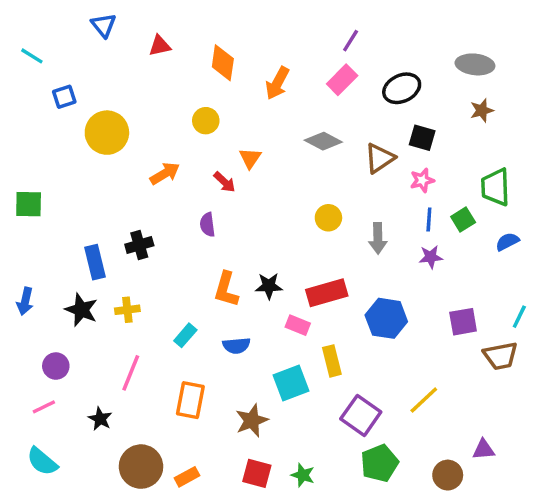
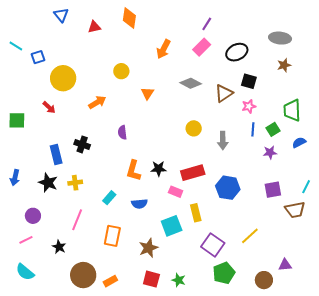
cyan line: (32, 56) -> (16, 46), moved
orange diamond: (223, 63) -> (129, 18), moved
red arrow: (224, 182) -> (49, 107), moved
black cross: (139, 245) -> (82, 144), turned 35
purple star: (431, 257) -> (270, 153), moved

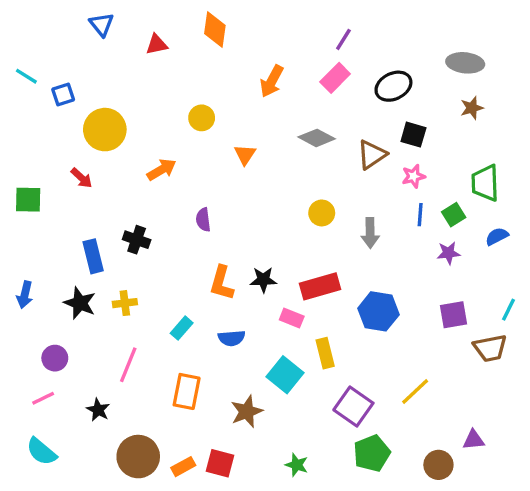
cyan square: (172, 226) -> (285, 375), turned -30
red square: (151, 279) -> (220, 463), moved

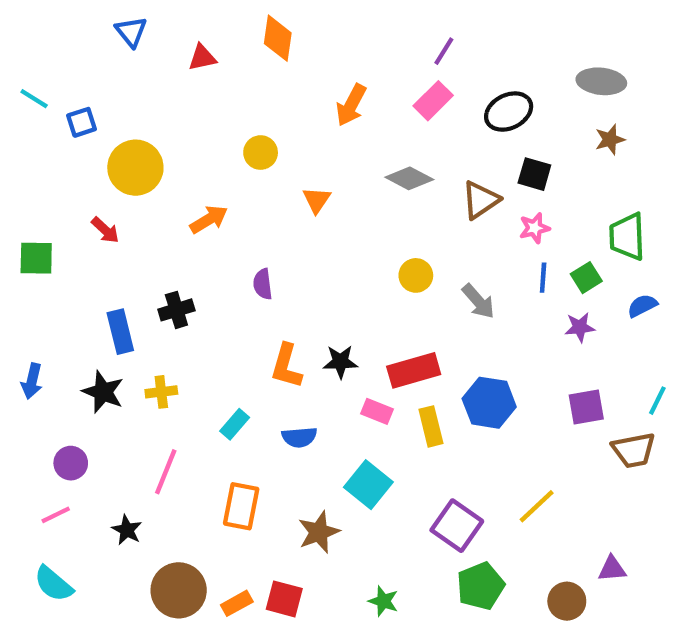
gray arrow: (370, 233) -> (478, 301), turned -40
black cross: (137, 240) -> (176, 310), turned -36
yellow rectangle: (325, 353) -> (431, 426), moved

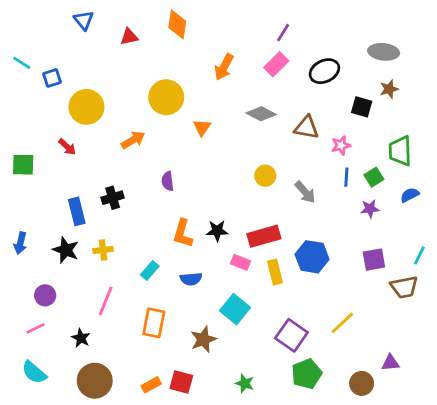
yellow circle: (261, 153) -> (166, 97), size x1.6
black square: (534, 174) -> (362, 107), moved
brown triangle: (481, 200) -> (307, 128), turned 44
brown circle: (179, 590) -> (95, 381), moved

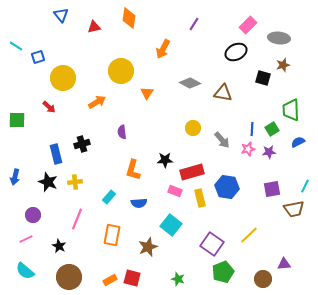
purple line: (283, 33) -> (194, 24), moved
pink rectangle: (276, 64) -> (248, 25), moved
pink star: (341, 145) -> (248, 149), moved
black star: (217, 231) -> (165, 160), moved

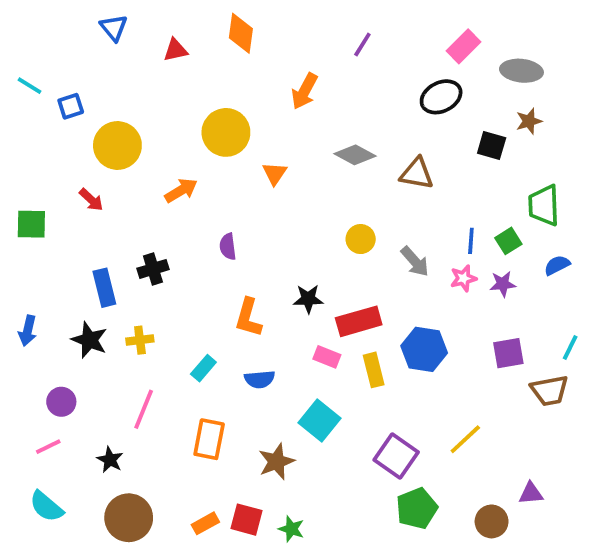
green star: (178, 279) -> (291, 529), moved

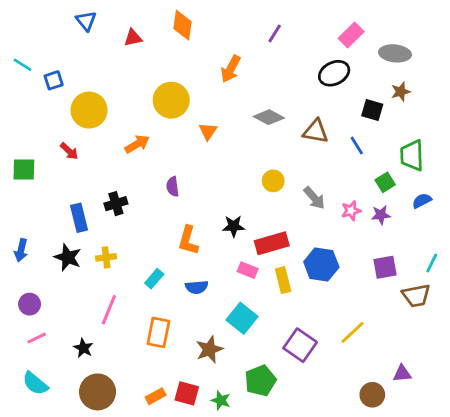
blue line: (471, 241) -> (357, 145), moved, turned -36
purple circle: (61, 402) -> (30, 304), moved
green pentagon: (417, 508) -> (260, 381), moved

